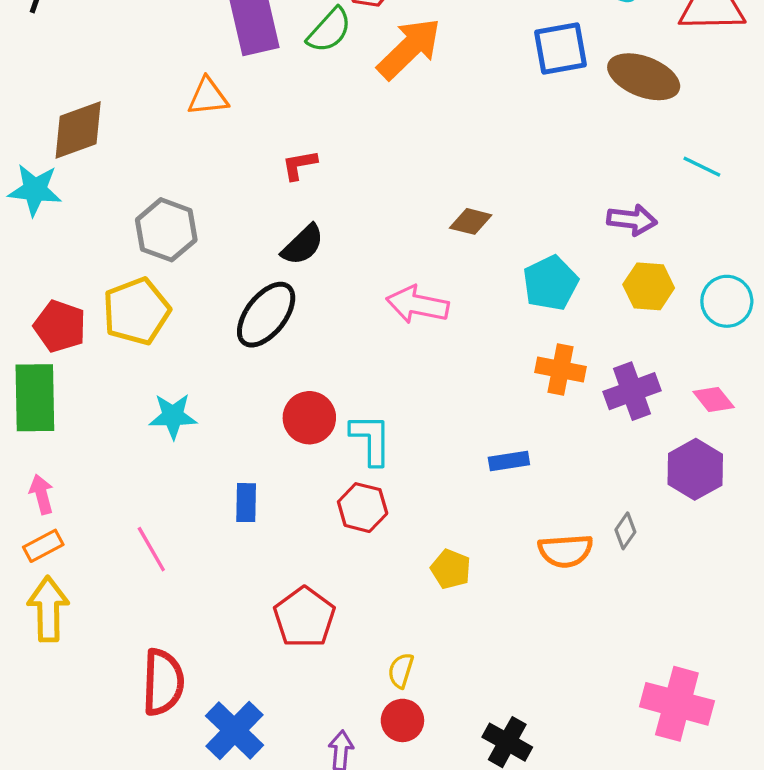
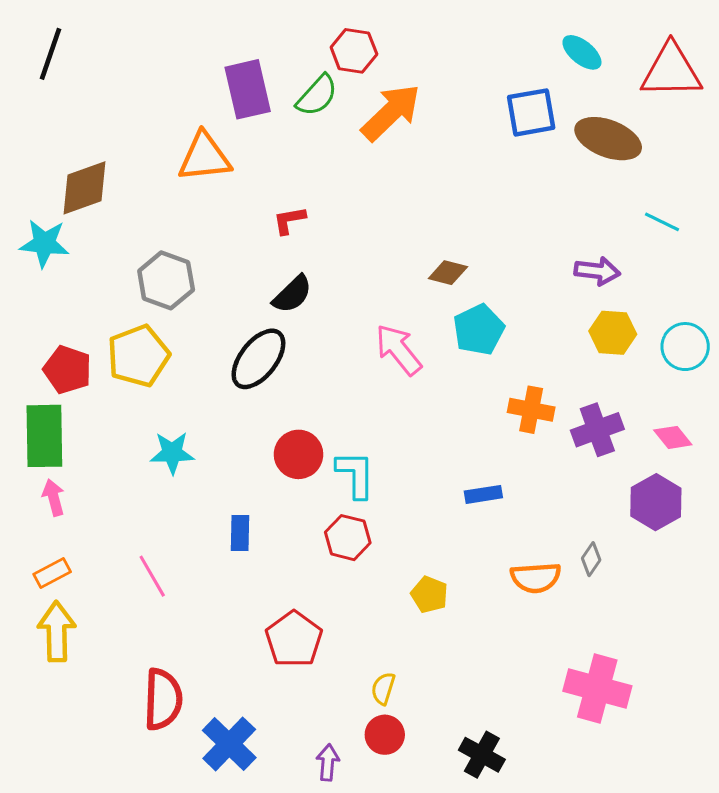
orange triangle: (208, 97) -> (205, 157), size x1.4
cyan pentagon: (551, 283) -> (479, 330), moved
pink arrow: (417, 305) -> (399, 350), turned 40
pink arrow: (42, 494) -> (54, 498), moved
pink cross: (677, 704) -> (597, 689), moved

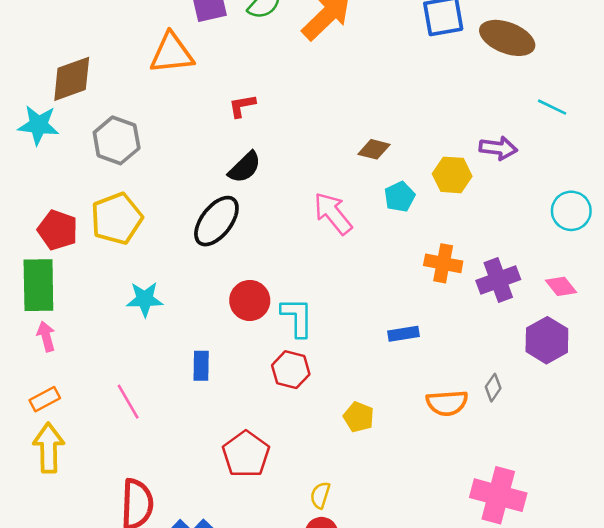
gray hexagon: (166, 280) -> (117, 140), moved
cyan pentagon: (479, 330) -> (400, 197), size x0.7
yellow hexagon: (613, 333) -> (452, 175), moved

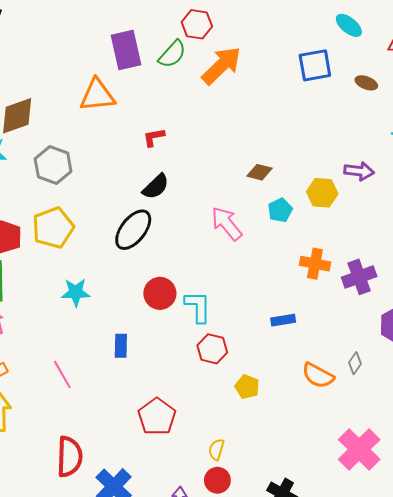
brown ellipse: (507, 38) -> (366, 83), size x0.5
red hexagon: (291, 370) -> (212, 349), moved
orange semicircle: (447, 403) -> (318, 376), turned 32
pink cross: (498, 495) -> (359, 449), turned 30

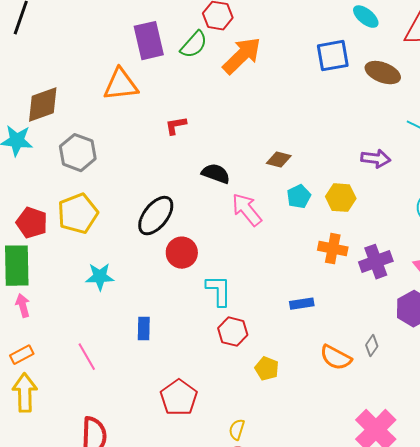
brown ellipse: (366, 83) -> (383, 73), size x1.6
black semicircle: (156, 187) -> (216, 174), moved, turned -116
yellow hexagon: (322, 193) -> (341, 198), moved
red circle: (160, 293) -> (182, 253), moved

